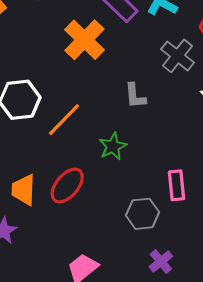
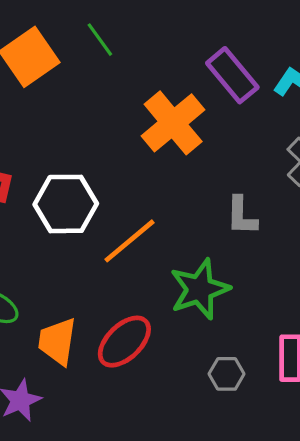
green star: (113, 146) -> (200, 289), size x1.4
gray hexagon: (143, 214) -> (227, 374), moved, size x0.7

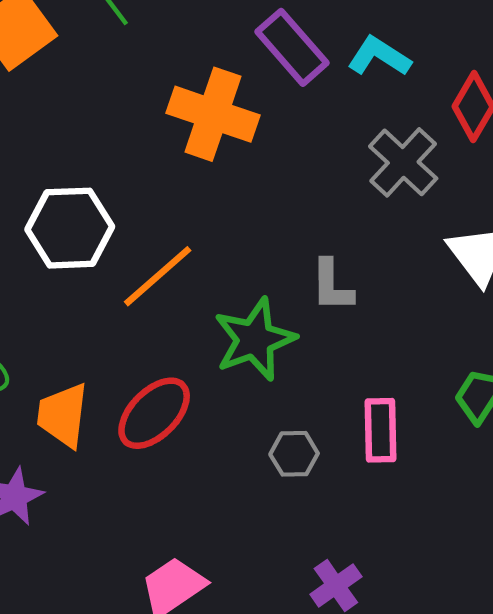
orange cross: (173, 123) -> (213, 114), turned -30
gray L-shape: (241, 216) -> (332, 286), moved

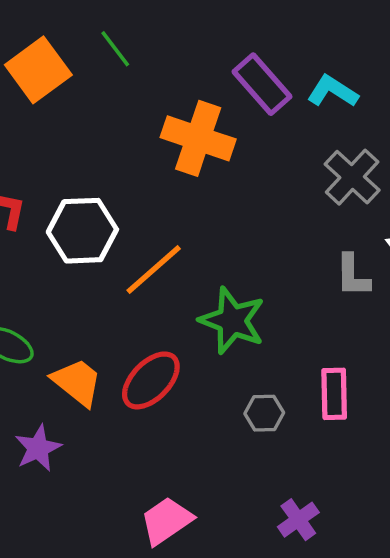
gray L-shape: (332, 286) -> (353, 276), moved
green star: (255, 339) -> (232, 321), turned -30
orange trapezoid: (63, 415) -> (77, 382), turned 122

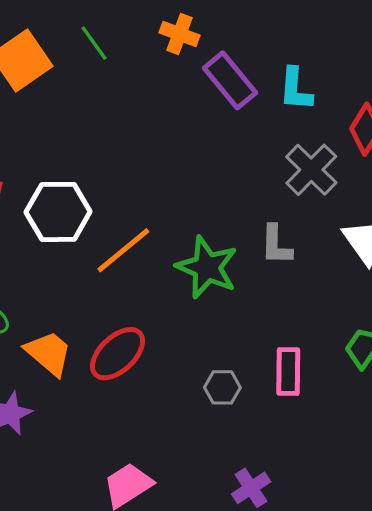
cyan L-shape: (333, 91) -> (296, 89), turned -120
orange cross: (198, 138) -> (179, 34), moved, size x0.6
gray L-shape: (353, 276) -> (276, 245), moved
green star: (232, 321) -> (207, 267), moved

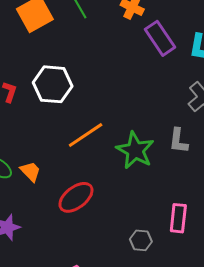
white hexagon: (58, 212) -> (53, 84), moved
orange trapezoid: (49, 353) -> (30, 171), moved, size x0.7
gray hexagon: (222, 387) -> (141, 240), moved

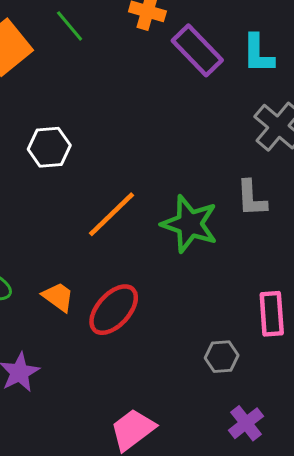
white hexagon: (53, 84) -> (49, 147), size x0.7
orange trapezoid: (30, 171) -> (58, 297), moved

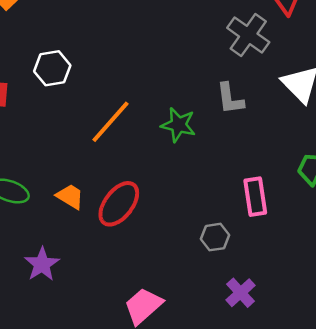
green star: (190, 224) -> (178, 125), size x0.7

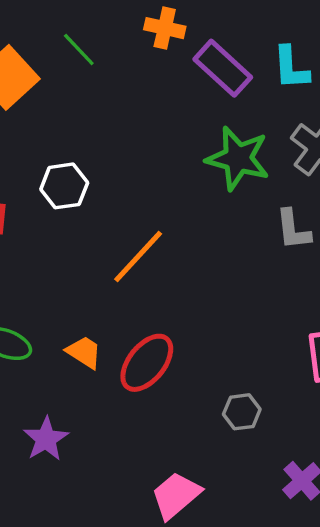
green star: (178, 125) -> (238, 158), moved, size x1.4
gray hexagon: (215, 237) -> (242, 412), moved

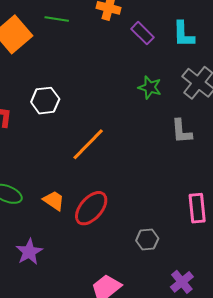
green line: (79, 49) -> (57, 19), turned -40
purple rectangle: (223, 68) -> (143, 33), size x0.7
green star: (238, 158) -> (150, 87), size x0.6

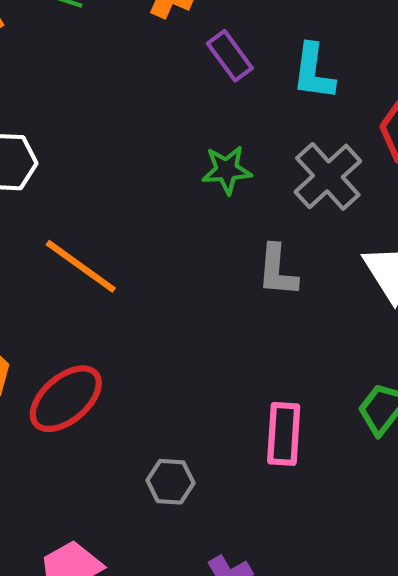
green star: (150, 87) -> (227, 170), turned -30
orange line: (88, 144) -> (81, 266), turned 72

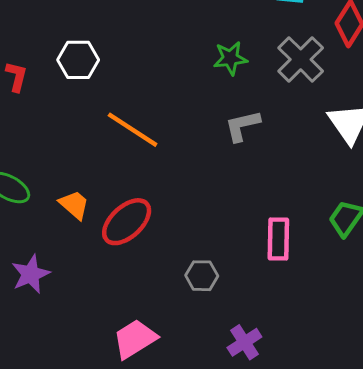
gray L-shape: (277, 271) -> (242, 126), moved, turned 75

